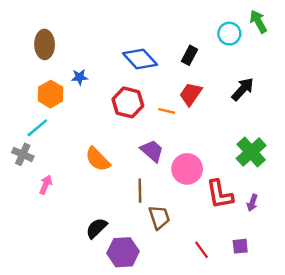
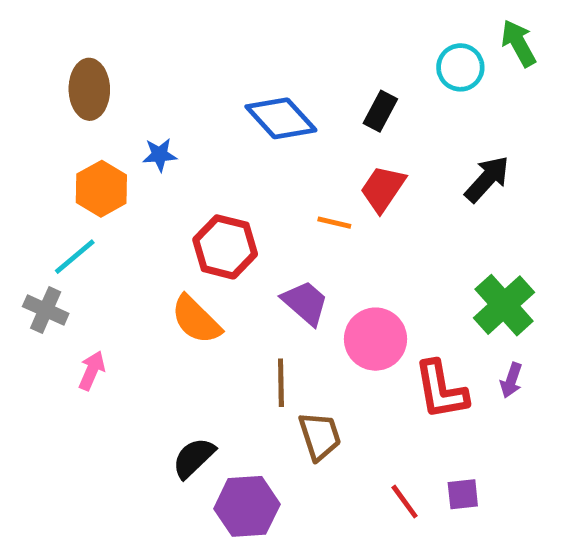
red hexagon: (128, 102) -> (225, 247), moved
purple arrow: (252, 203) -> (511, 380), moved
purple square: (240, 246) -> (463, 494), moved

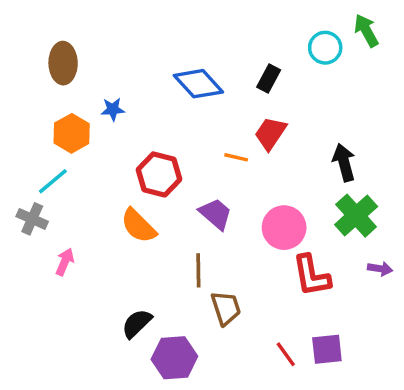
black arrow: (487, 179) -> (344, 162), moved, turned -57
pink circle: (375, 339) -> (284, 228), moved
purple arrow: (511, 380) -> (380, 269), moved, turned -100
purple square: (463, 494) -> (327, 349), size x1.4

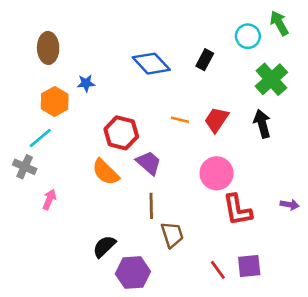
red trapezoid: (270, 133) -> (217, 120), moved
purple trapezoid: (216, 214) -> (149, 163), moved
green cross: (356, 216) -> (271, 79), moved

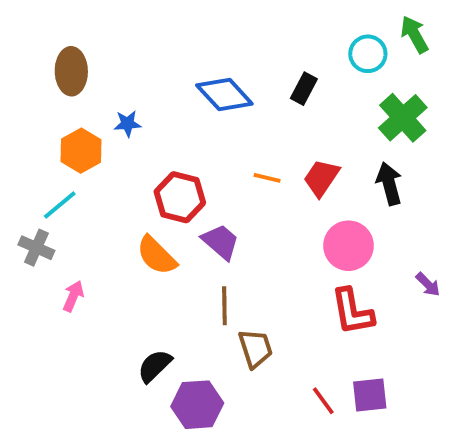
pink circle: (217, 173) -> (348, 246), moved
purple arrow: (290, 205) -> (428, 284), moved, turned 36

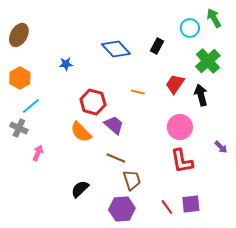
brown ellipse: (71, 71) -> (19, 35), moved, turned 30
orange hexagon: (81, 151) -> (20, 78), moved
red trapezoid: (321, 178) -> (175, 84), moved
brown line: (224, 306) -> (116, 158), turned -66
purple hexagon: (197, 405) -> (122, 209), moved

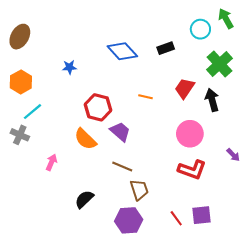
black rectangle: (157, 46) -> (166, 48), turned 42
pink arrow: (38, 153) -> (52, 162), moved
red L-shape: (182, 161) -> (192, 170), turned -60

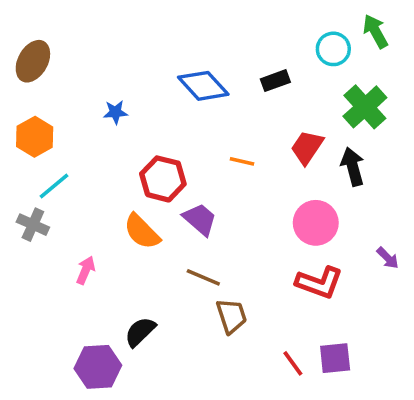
purple hexagon: (129, 220) -> (98, 367), moved

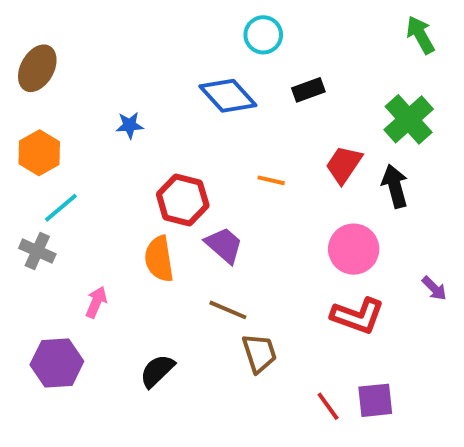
cyan circle: (333, 49) -> (263, 35), moved
orange semicircle: (142, 232) -> (159, 259), turned 36
purple hexagon: (98, 367) -> (57, 363), moved

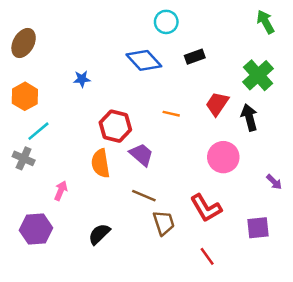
red L-shape: (358, 316) -> (206, 208), moved, turned 40
purple square: (375, 400) -> (258, 228), moved

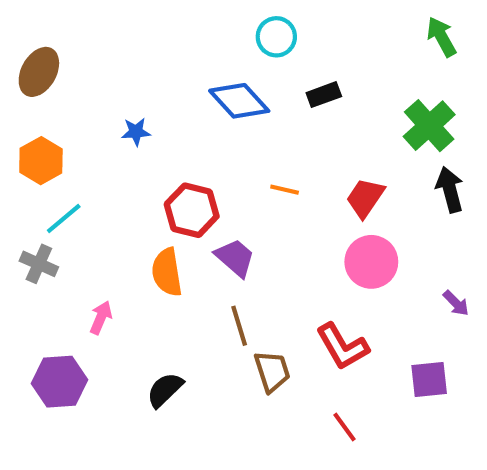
red trapezoid: (217, 104) -> (365, 198), moved
black arrow: (249, 117) -> (450, 190), moved
brown line: (144, 196) -> (239, 326), turned 50

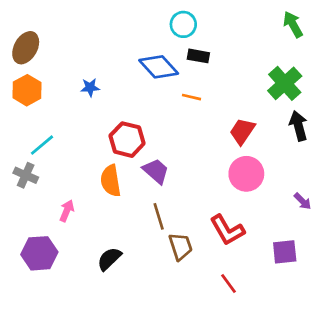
black rectangle: (324, 95) -> (198, 56), moved, turned 30
orange hexagon: (41, 161) -> (27, 90), moved
orange line: (285, 190) -> (192, 97), moved

